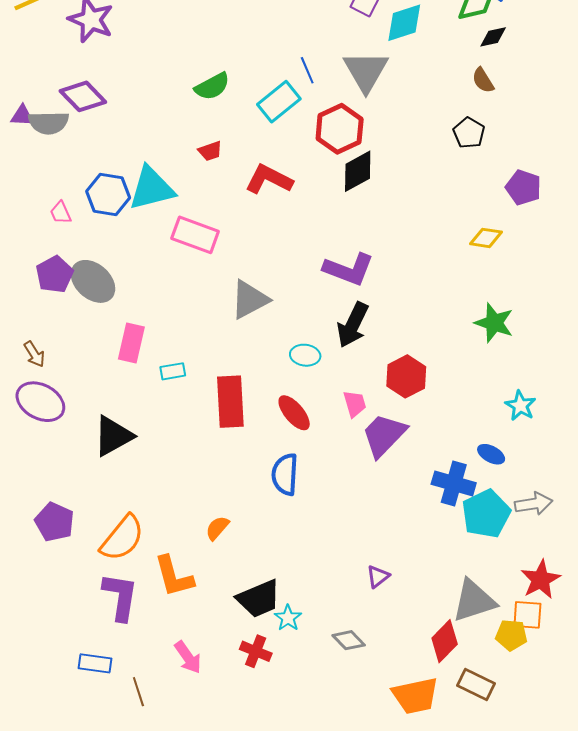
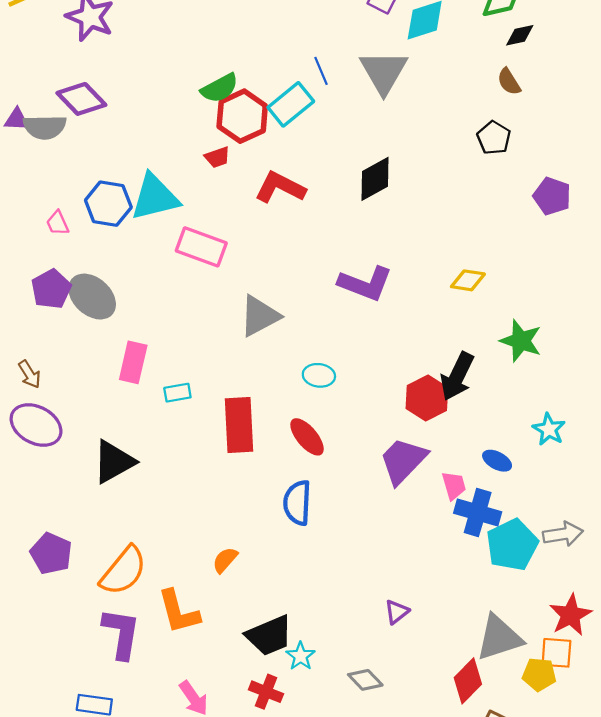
red hexagon: (340, 129) -> (242, 116), moved
yellow diamond: (486, 238) -> (468, 280), moved
black arrow: (353, 325) -> (457, 376), moved
pink trapezoid: (355, 404) -> (454, 485), moved
blue ellipse: (491, 454) -> (497, 461), moved

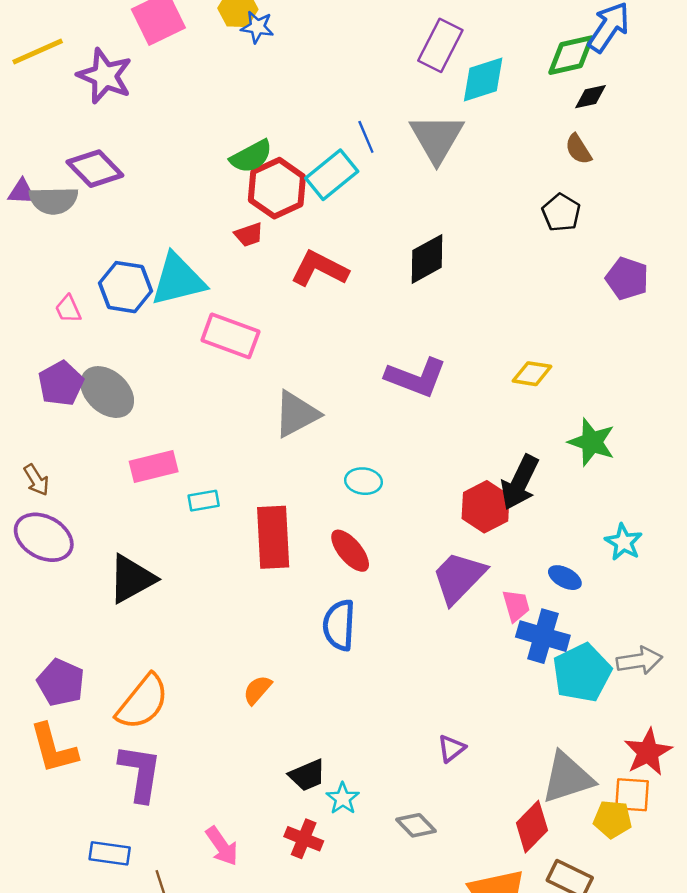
pink rectangle: (133, 362) -> (154, 466), turned 63
orange L-shape: (179, 612) -> (53, 748), moved
black trapezoid: (269, 636) -> (307, 775), size x0.7

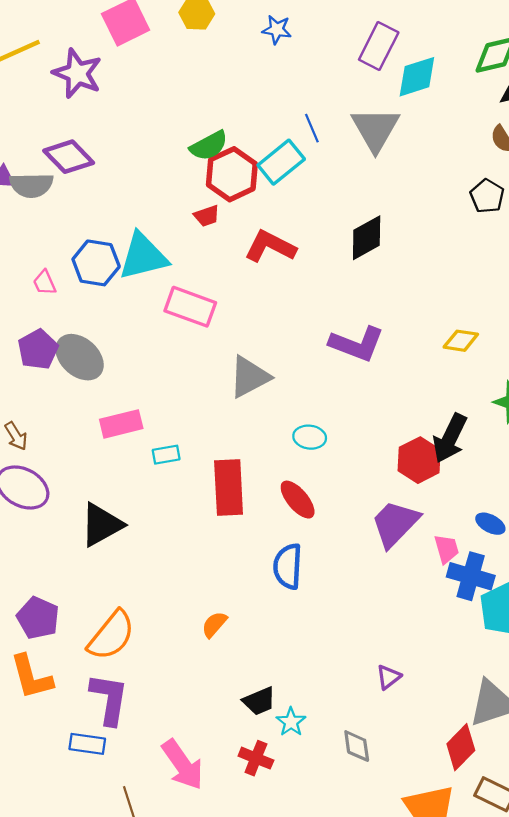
blue star: (257, 27) -> (277, 30), moved
gray diamond: (416, 825) -> (357, 746), turned 36
pink arrow: (222, 846) -> (183, 765), size x1.4
blue rectangle: (110, 853) -> (87, 744), moved

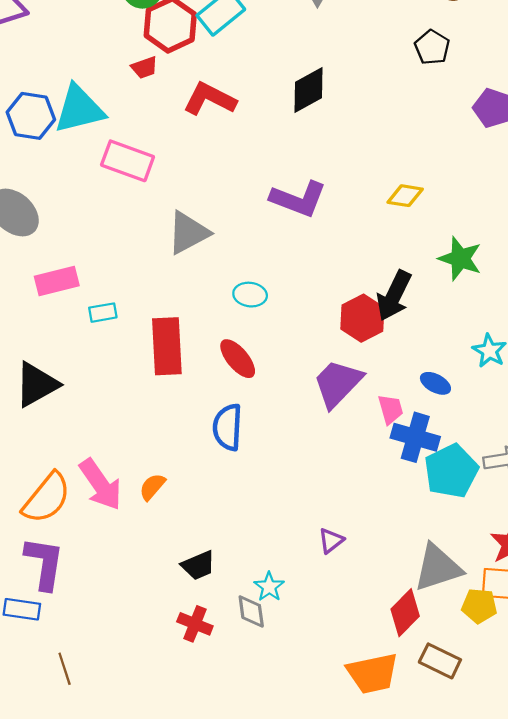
cyan star: (291, 722) -> (269, 587), moved
gray diamond: (357, 746) -> (251, 611), moved
pink arrow: (183, 765) -> (101, 484), moved

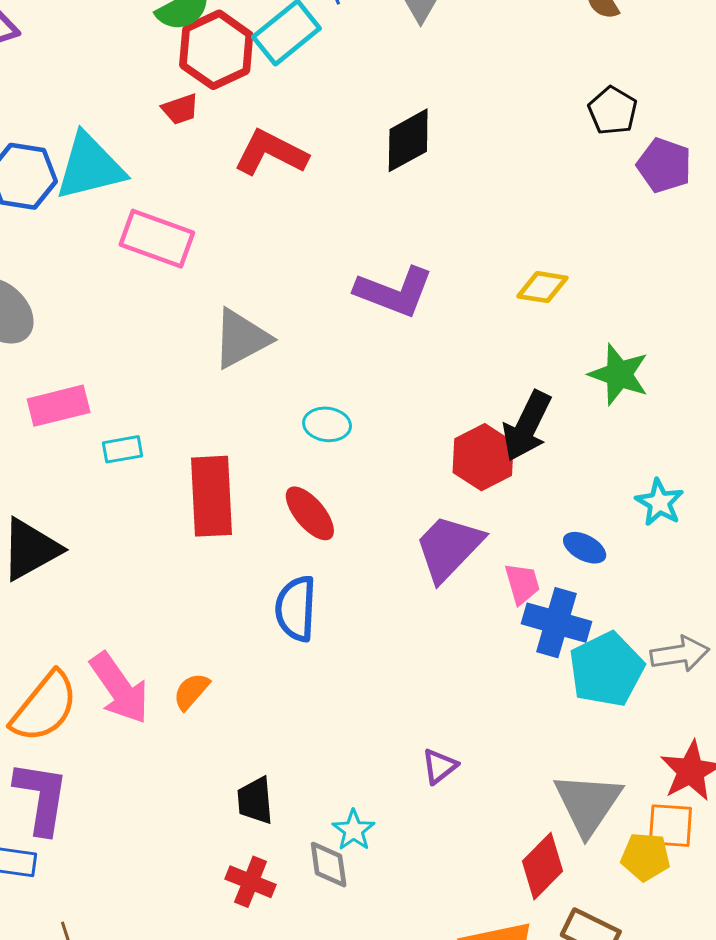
black pentagon: (432, 47) -> (613, 111), moved
black trapezoid: (198, 565) -> (255, 801), turned 108
gray triangle: (438, 568) -> (588, 804), turned -38

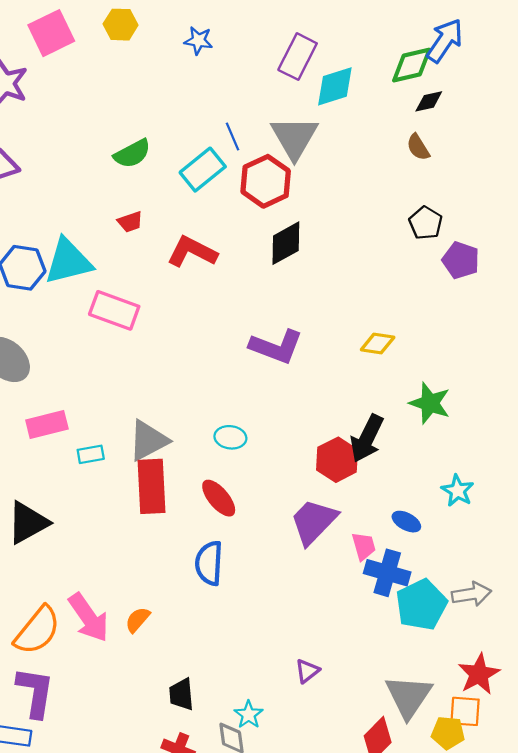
red hexagon: (216, 50) -> (266, 181), moved
gray triangle: (241, 339) -> (148, 441), moved

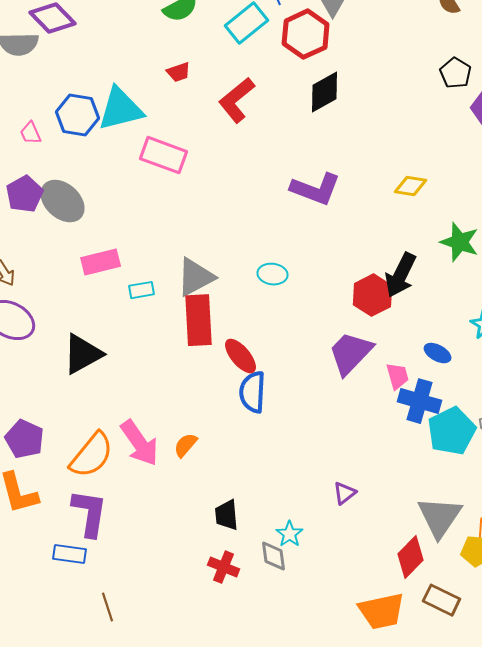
red L-shape: (192, 252) -> (237, 100), turned -66
red ellipse: (219, 498) -> (241, 356), moved

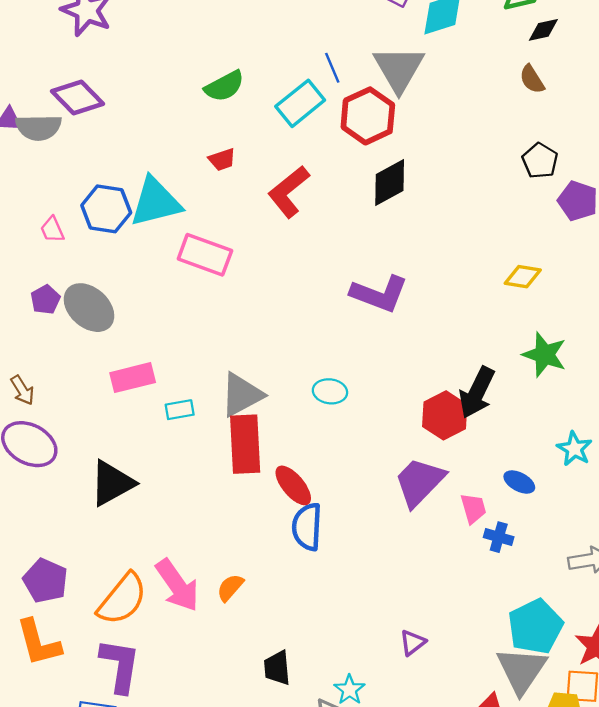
yellow diamond: (411, 186) -> (523, 277), moved
purple pentagon: (25, 194) -> (45, 300), size x0.7
blue cross: (420, 401) -> (499, 537), size x0.6
cyan pentagon: (452, 431) -> (535, 627), moved

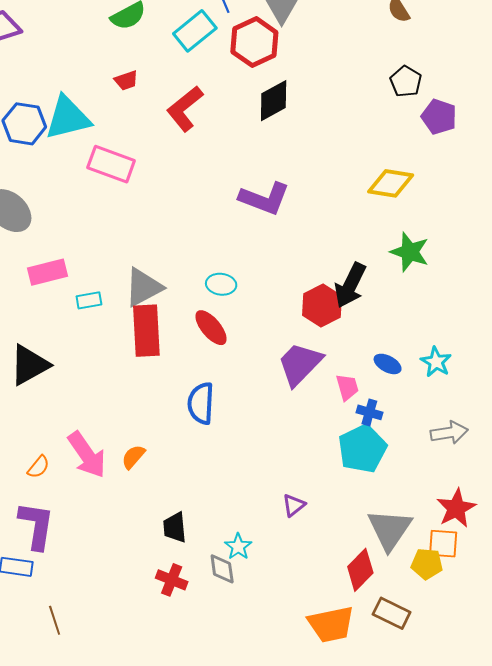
yellow diamond: (523, 277) -> (391, 183), size x1.4
cyan star: (574, 449) -> (436, 362), moved
red ellipse: (293, 485) -> (211, 328), moved
orange semicircle: (122, 599) -> (38, 467), size x0.5
cyan pentagon: (535, 627) -> (362, 449), moved

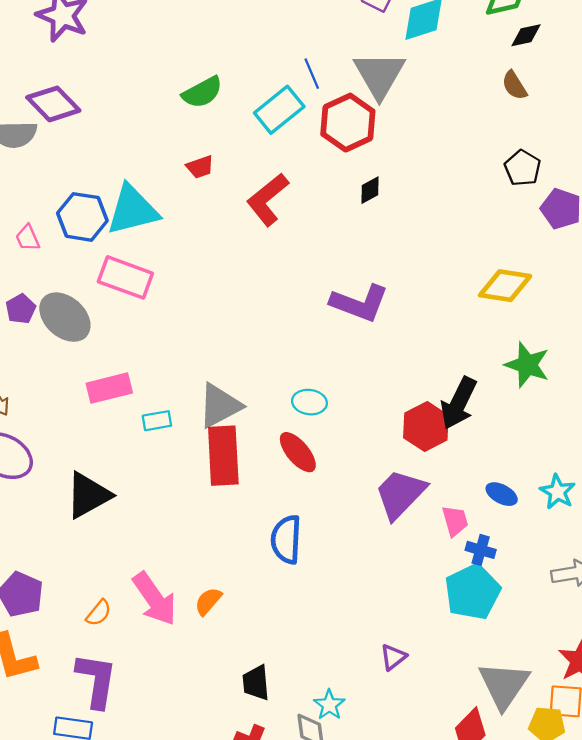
black diamond: (274, 101) -> (370, 190), size x0.6
pink rectangle: (111, 164) -> (125, 277), moved

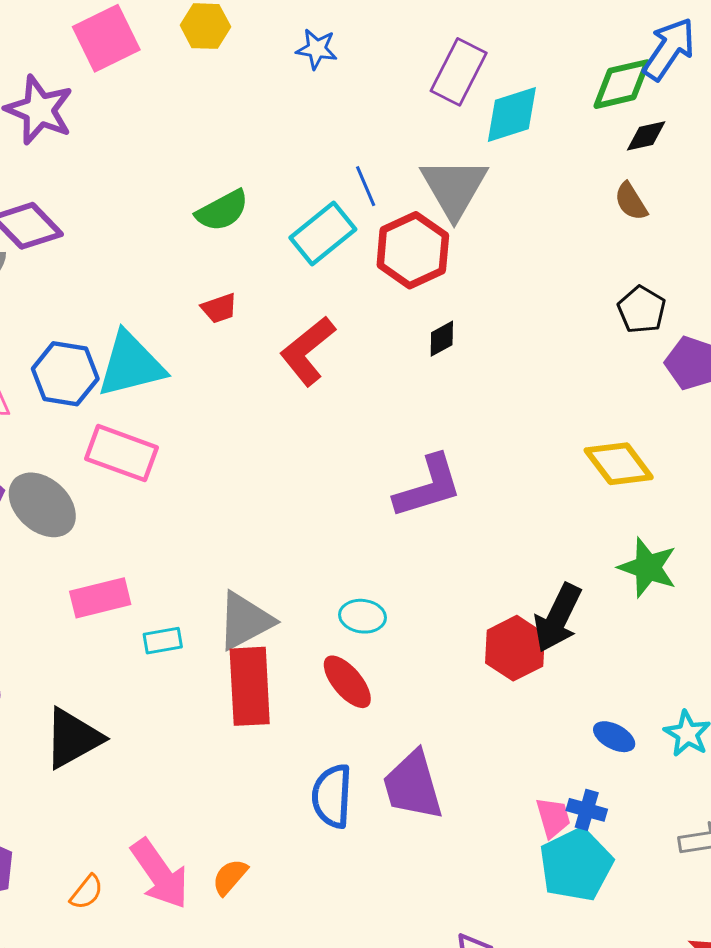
yellow diamond: (505, 286) -> (619, 464), turned 44
purple L-shape: (360, 303) -> (428, 487), turned -38
purple trapezoid: (400, 494) -> (413, 785), moved, turned -60
pink trapezoid: (455, 521) -> (553, 817), moved

